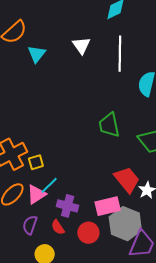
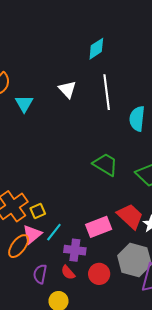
green trapezoid: (109, 125) -> (105, 164), turned 140
pink triangle: (36, 194) -> (32, 234), moved
pink rectangle: (108, 206) -> (99, 227), moved

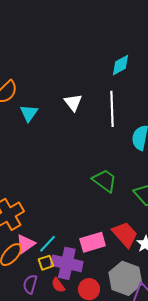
cyan diamond: (96, 49) -> (120, 65), moved
yellow square: (38, 211) -> (46, 263), moved
purple cross: (75, 250) -> (67, 263), size x1.4

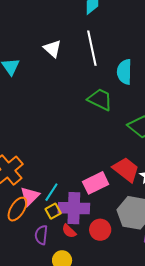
green trapezoid: (105, 181) -> (100, 99), moved

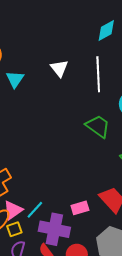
pink rectangle: (96, 183) -> (80, 208), size x0.7
yellow square: (53, 211) -> (14, 229), moved

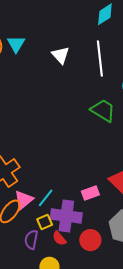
cyan triangle: (15, 79) -> (16, 44), moved
yellow square: (14, 229) -> (45, 222), moved

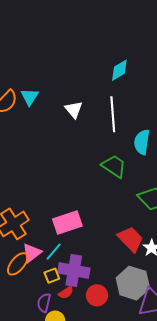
pink rectangle: (90, 193) -> (67, 223), moved, size x1.6
red semicircle: (59, 238) -> (66, 293), turned -84
purple semicircle: (31, 240) -> (44, 303), moved

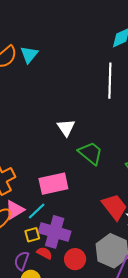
white triangle: (74, 109) -> (66, 128), moved
green trapezoid: (114, 166) -> (91, 153), moved
red semicircle: (66, 293) -> (44, 253), turned -126

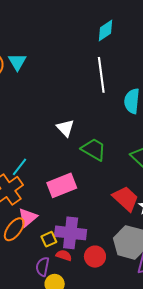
cyan line: (37, 211) -> (20, 167), moved

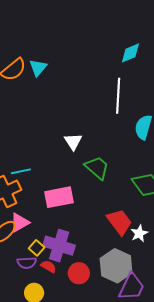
cyan line: (20, 167) -> (21, 171), turned 30
yellow square: (49, 239) -> (37, 248), turned -35
purple semicircle: (43, 267) -> (27, 263), moved, turned -114

